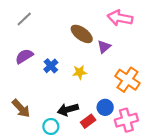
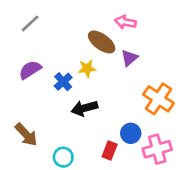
pink arrow: (120, 18) -> (125, 22), moved, size x0.7
yellow star: (80, 72) -> (87, 68), moved
black arrow: (68, 109) -> (84, 108), moved
red rectangle: (88, 121) -> (110, 151), turned -32

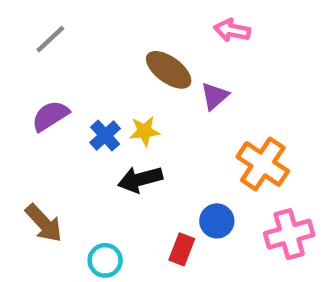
pink arrow: (125, 22) -> (232, 30), moved
yellow star: (87, 68) -> (145, 131), moved
pink cross: (157, 149) -> (289, 234), moved

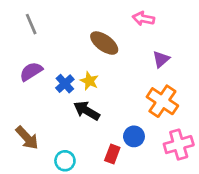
gray line: (50, 39) -> (31, 24), turned -70
purple triangle: (215, 96) -> (161, 59), moved
yellow star: (145, 131) -> (89, 81), turned 30
black arrow: (140, 179) -> (87, 111), turned 45

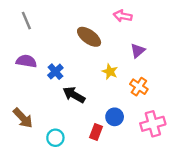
purple semicircle: (31, 71) -> (26, 61), turned 42
yellow star: (89, 81) -> (110, 72), moved
orange cross: (162, 101) -> (139, 87), size x0.7

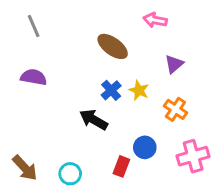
blue cross: (55, 72) -> (111, 90), moved
brown arrow: (23, 118) -> (25, 168), moved

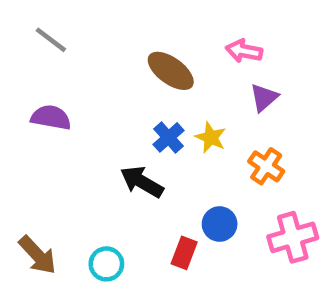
pink arrow: (155, 20) -> (244, 51), moved
gray line: (34, 26) -> (51, 40), turned -30

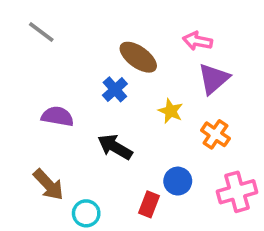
purple triangle: (264, 98) -> (214, 79), size x1.4
purple semicircle: (51, 117) -> (57, 116), moved
blue cross: (169, 137) -> (115, 89), moved
brown arrow: (38, 255) -> (48, 185), moved

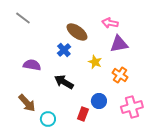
purple triangle: (214, 79) -> (119, 44), turned 30

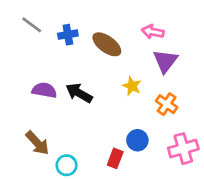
purple triangle: (119, 44) -> (165, 61), turned -42
blue cross: (64, 50) -> (68, 35), moved, turned 32
black arrow: (64, 82) -> (79, 93), moved

